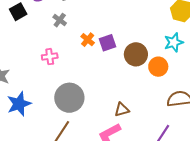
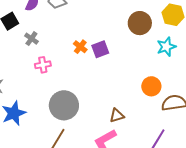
gray cross: (60, 20) -> (31, 39), moved
brown circle: (136, 54) -> (140, 23), moved
orange circle: (158, 67) -> (151, 86), moved

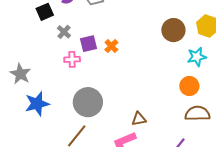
purple square: (100, 49) -> (89, 44), moved
orange circle: (151, 86) -> (189, 86), moved

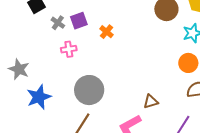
purple square: (89, 44) -> (79, 21), moved
brown triangle: (139, 119) -> (151, 101), moved

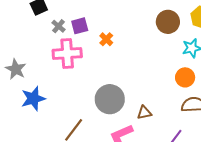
pink cross: (69, 49) -> (67, 53), size x1.8
gray circle: (89, 90) -> (110, 99), moved

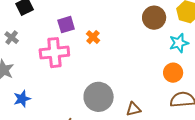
gray cross: (58, 26) -> (12, 38), moved
blue star: (33, 99) -> (22, 99), size x0.7

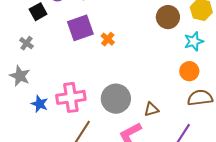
purple square: (66, 25) -> (80, 28), size x1.5
pink cross: (54, 53) -> (71, 97), moved
blue star: (22, 99) -> (40, 104), turned -30

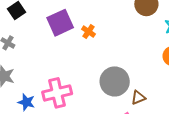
gray circle: (116, 99) -> (115, 81), moved

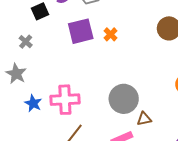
orange cross: (89, 32) -> (111, 34), moved

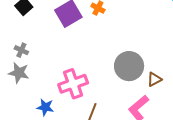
gray cross: (26, 42) -> (21, 50), moved
blue star: (33, 103) -> (45, 107), moved

